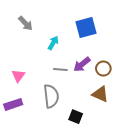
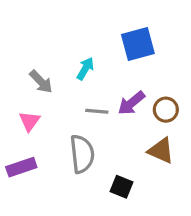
gray arrow: (25, 23) -> (41, 82), moved

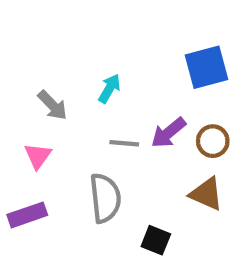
blue square: (138, 44) -> (206, 67), moved

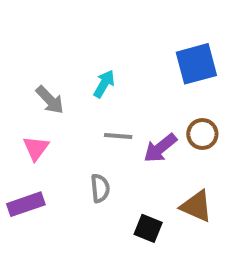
purple arrow: (168, 133) -> (160, 148), moved
brown triangle: (206, 194) -> (196, 206), moved
gray semicircle: (105, 198) -> (100, 188), size x0.6

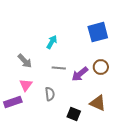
gray arrow: (50, 100) -> (25, 61), moved
pink triangle: (36, 148) -> (26, 85), moved

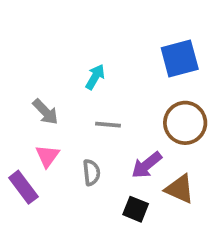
brown circle: (101, 67) -> (185, 123), size x1.5
purple arrow: (80, 74) -> (147, 165), moved
purple rectangle: (13, 102) -> (23, 187), turned 72

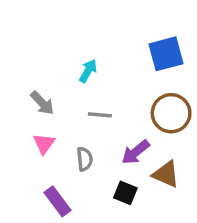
purple rectangle: (23, 187) -> (57, 201), moved

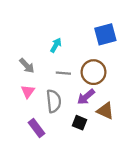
brown circle: (171, 113) -> (94, 72), moved
gray semicircle: (85, 159) -> (54, 101), size x1.5

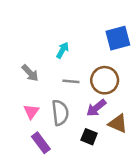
pink triangle: (28, 91) -> (31, 111), moved

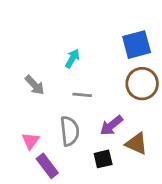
brown circle: (105, 80) -> (142, 84), moved
pink triangle: (31, 111) -> (31, 141), moved
black square: (89, 137) -> (103, 159), turned -35

